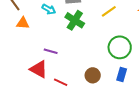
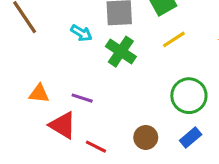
orange triangle: (23, 23) -> (39, 94), moved
blue rectangle: (122, 74) -> (191, 137), turned 32

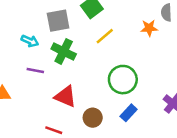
purple line: (82, 98) -> (35, 71), moved
red triangle: (63, 125) -> (66, 96), moved

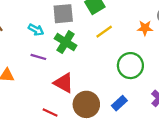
green circle: (123, 80) -> (130, 66), moved
brown circle: (93, 118) -> (86, 104), size x1.5

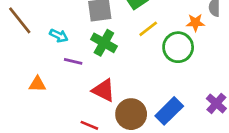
cyan arrow: (36, 30) -> (59, 36), moved
green circle: (130, 66) -> (178, 47), moved
blue rectangle: (119, 103) -> (169, 111), size x1.5

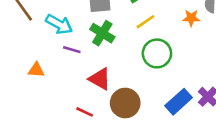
cyan arrow: (59, 36) -> (59, 24), size x1.5
green circle: (178, 47) -> (157, 53), moved
blue rectangle: (169, 111) -> (179, 102), moved

